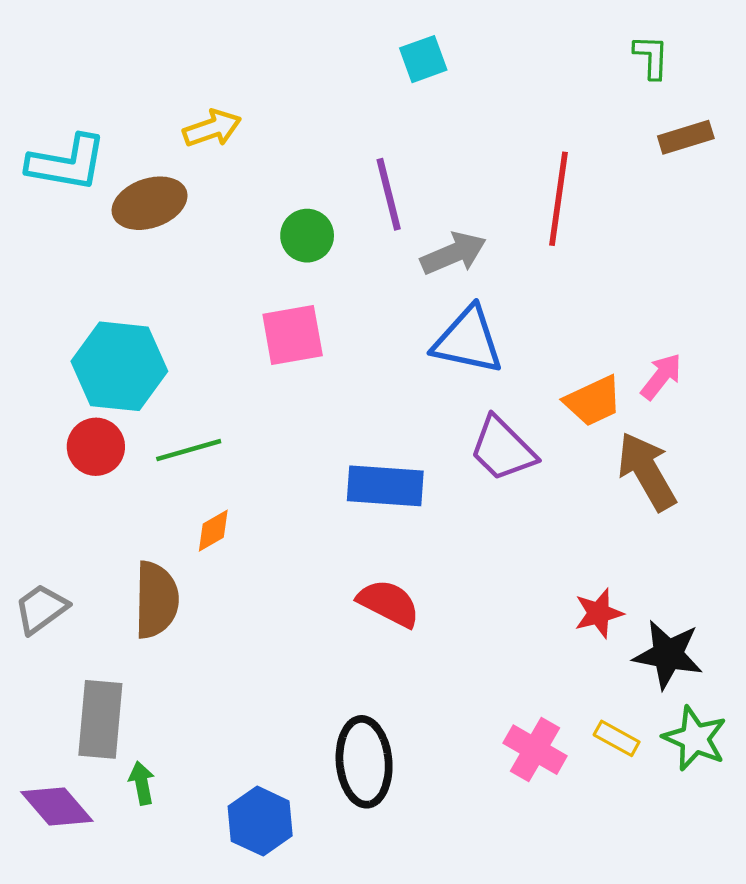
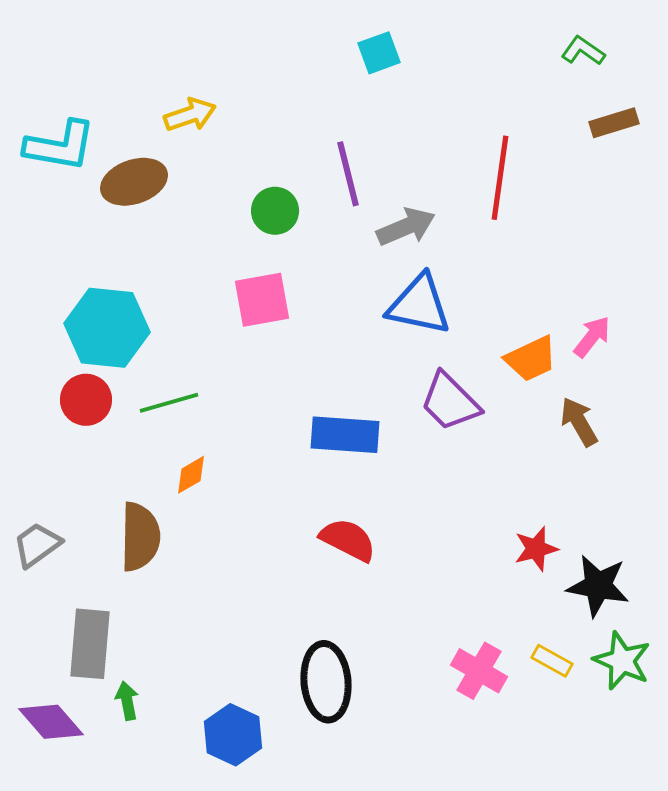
green L-shape: (651, 57) -> (583, 51), turned -57
brown arrow: (647, 471) -> (579, 422), size x0.7

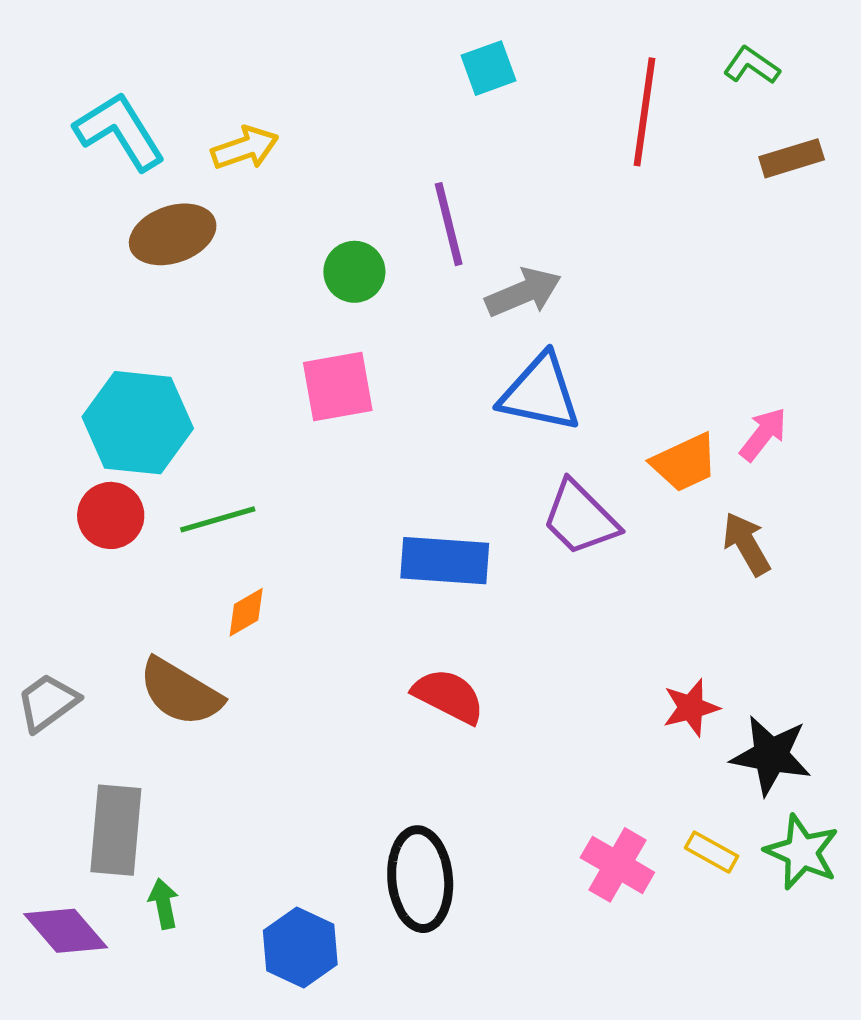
cyan L-shape: (60, 146) -> (120, 131), moved, turned -132
red line: (500, 178) -> (645, 112), moved
brown semicircle: (140, 537) -> (180, 692), turned 120

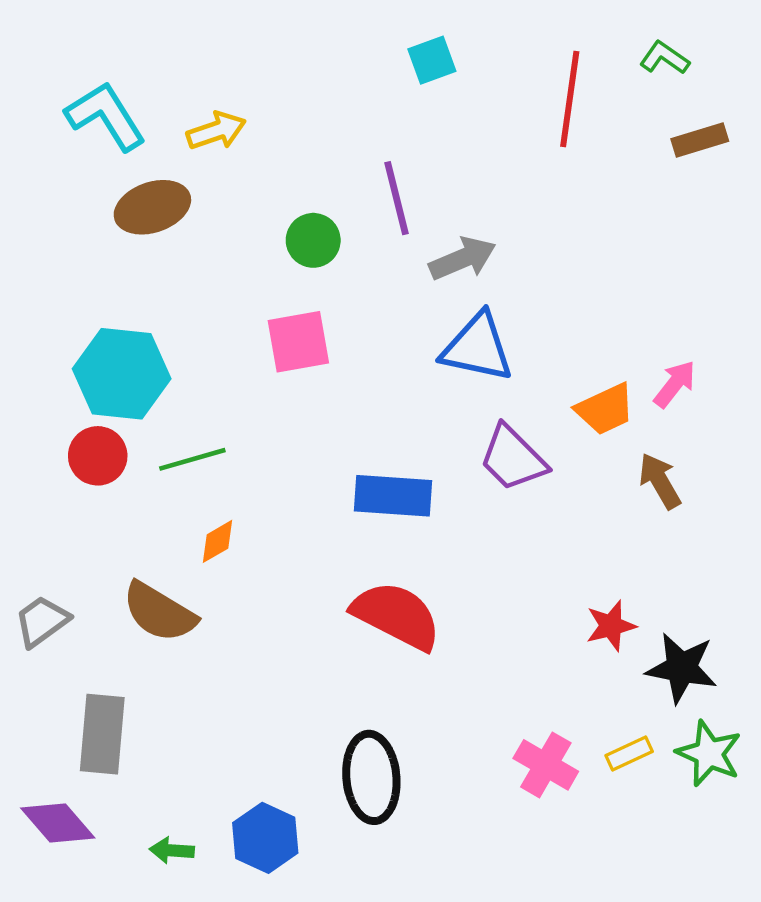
red semicircle: (449, 696) -> (396, 616), size x1.4
yellow rectangle: (712, 852) -> (629, 754), turned -54
green arrow: (164, 904) -> (172, 850), moved, turned -75

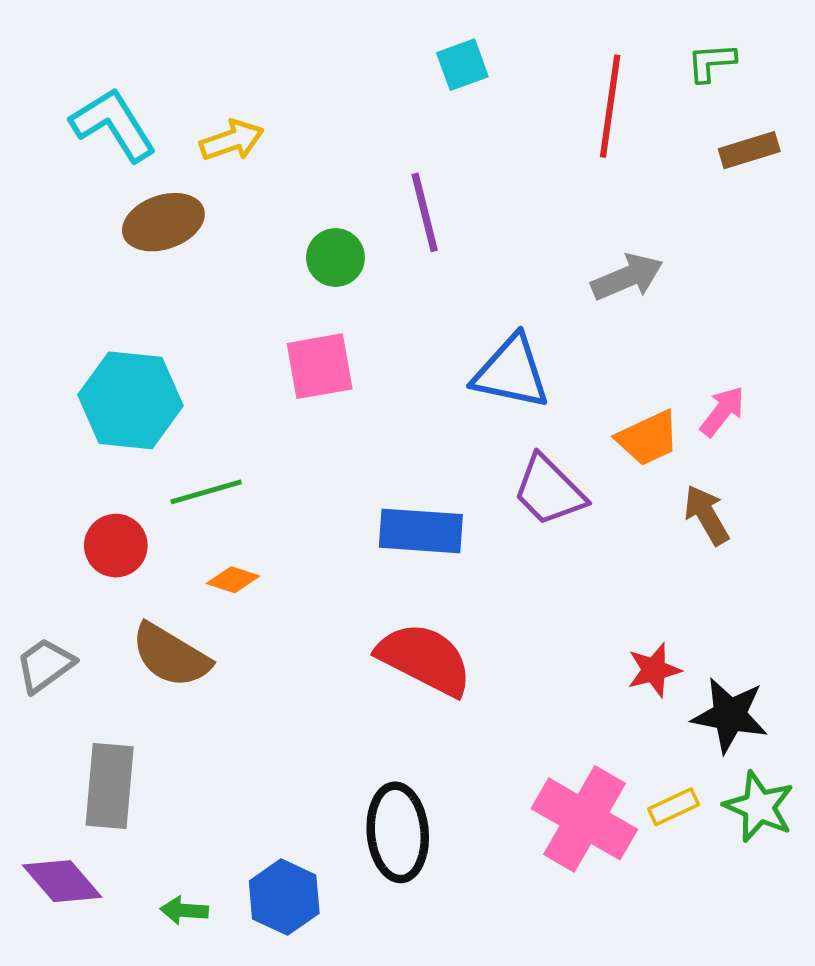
green L-shape: (664, 58) -> (711, 62), turned -39
gray arrow: (463, 259) -> (627, 277), moved
red circle: (98, 456) -> (116, 546), moved
orange diamond: (217, 541) -> (233, 580), turned 48
pink cross: (546, 765) -> (584, 819), size x1.5

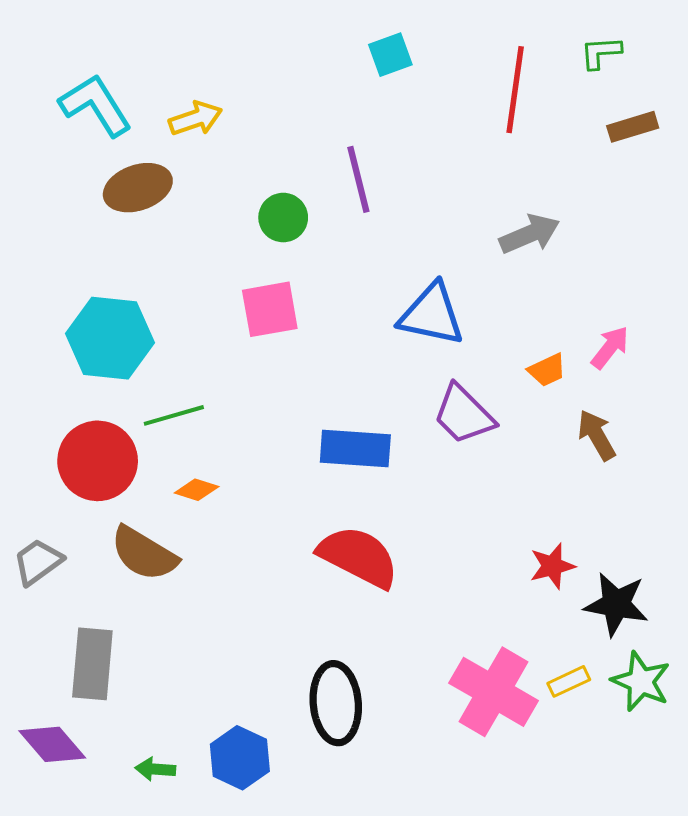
orange trapezoid: (648, 438) -> (547, 370), size x0.7
red circle: (116, 546) -> (98, 461), size x1.5

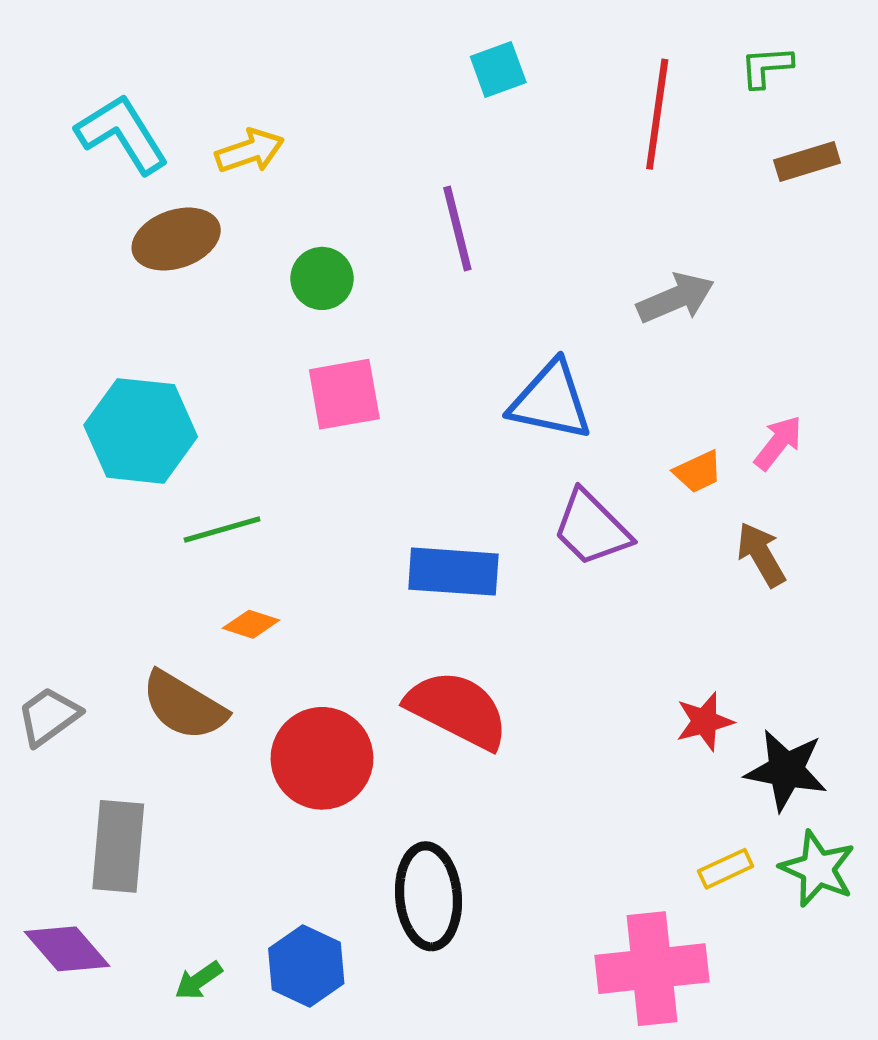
green circle: (283, 218) -> (322, 278), moved
red circle: (98, 461) -> (322, 758), moved
pink cross: (493, 692) -> (652, 969), moved, turned -36
green arrow: (155, 769) -> (198, 980), turned -39

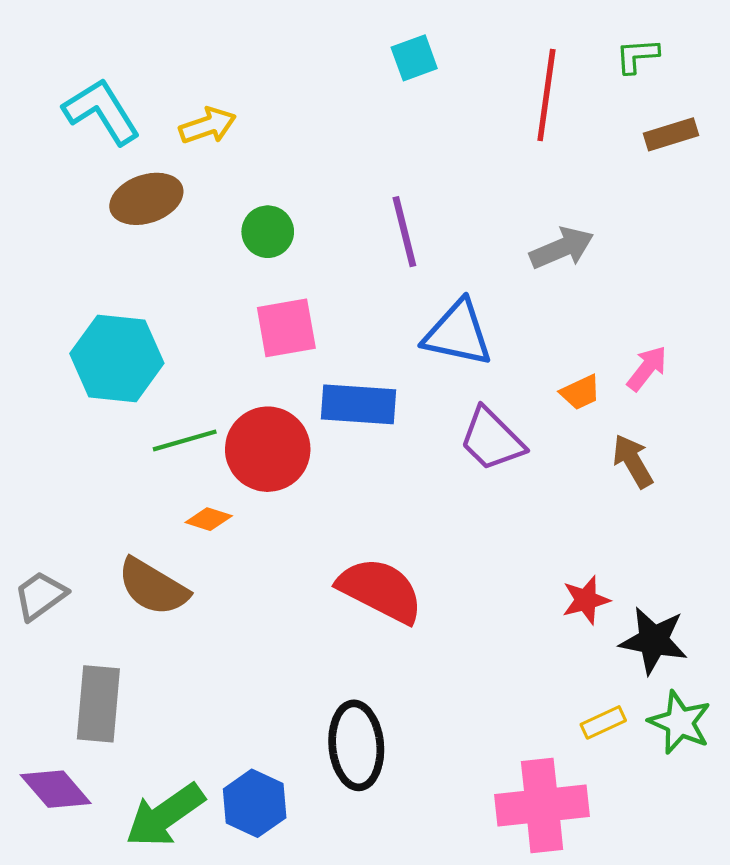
purple line: (457, 229) -> (404, 232), moved
blue rectangle: (453, 572) -> (358, 404), moved
red circle: (322, 758) -> (268, 449), moved
green arrow: (198, 980) -> (165, 815), size x2.0

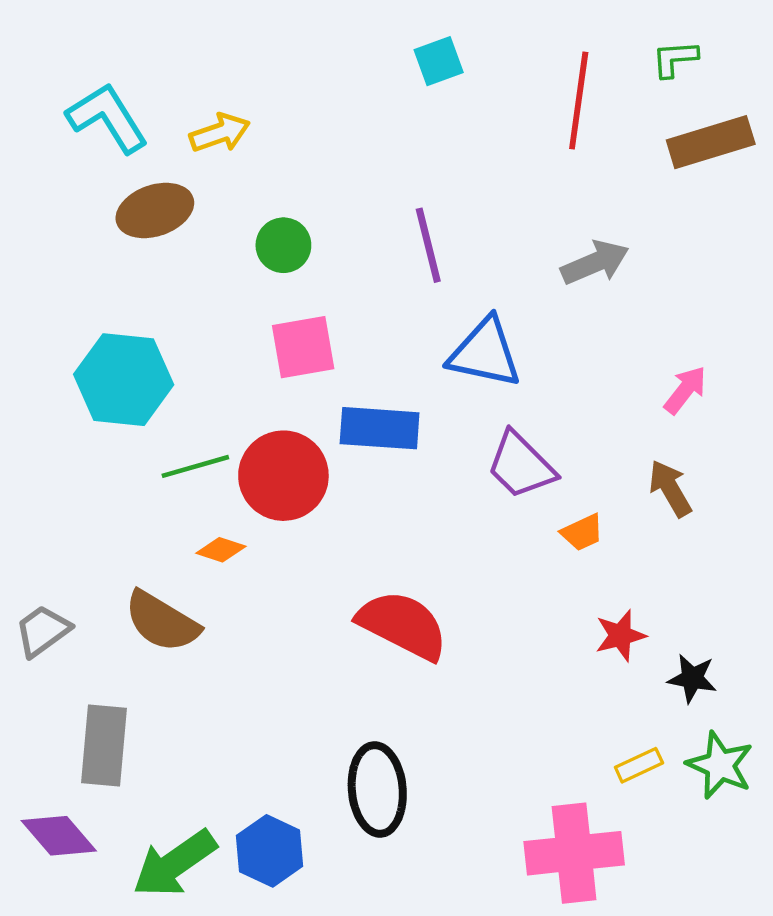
brown rectangle: (671, 134) -> (711, 142), size x1.5
orange trapezoid: (580, 392) -> (582, 532), moved
black star: (654, 640) -> (692, 678), size x0.7

